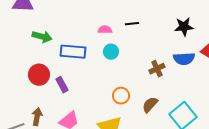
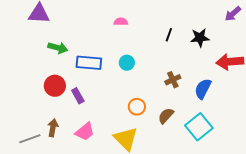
black line: (132, 24) -> (169, 35), moved, turned -64
pink semicircle: (105, 30) -> (121, 22), moved
blue semicircle: (184, 59) -> (203, 89), moved, turned 120

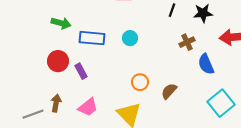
brown cross: (173, 80) -> (187, 42), moved
blue semicircle: (203, 89) -> (206, 64), turned -50
cyan square: (199, 127) -> (221, 103), moved

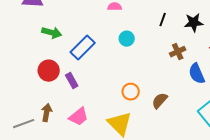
blue rectangle: (92, 38) -> (83, 48), turned -50
cyan circle: (130, 38) -> (127, 39), moved

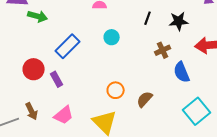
green arrow: (52, 33) -> (38, 16), moved
brown arrow: (47, 113) -> (32, 111), turned 144

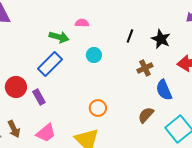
green arrow: (38, 16) -> (59, 37), moved
black star: (179, 21) -> (161, 39), turned 30
brown semicircle: (145, 99) -> (146, 115), moved

